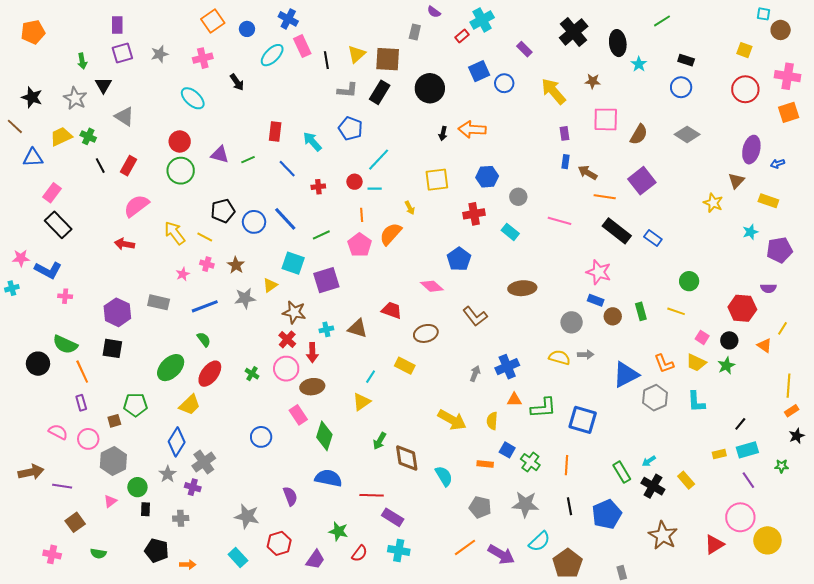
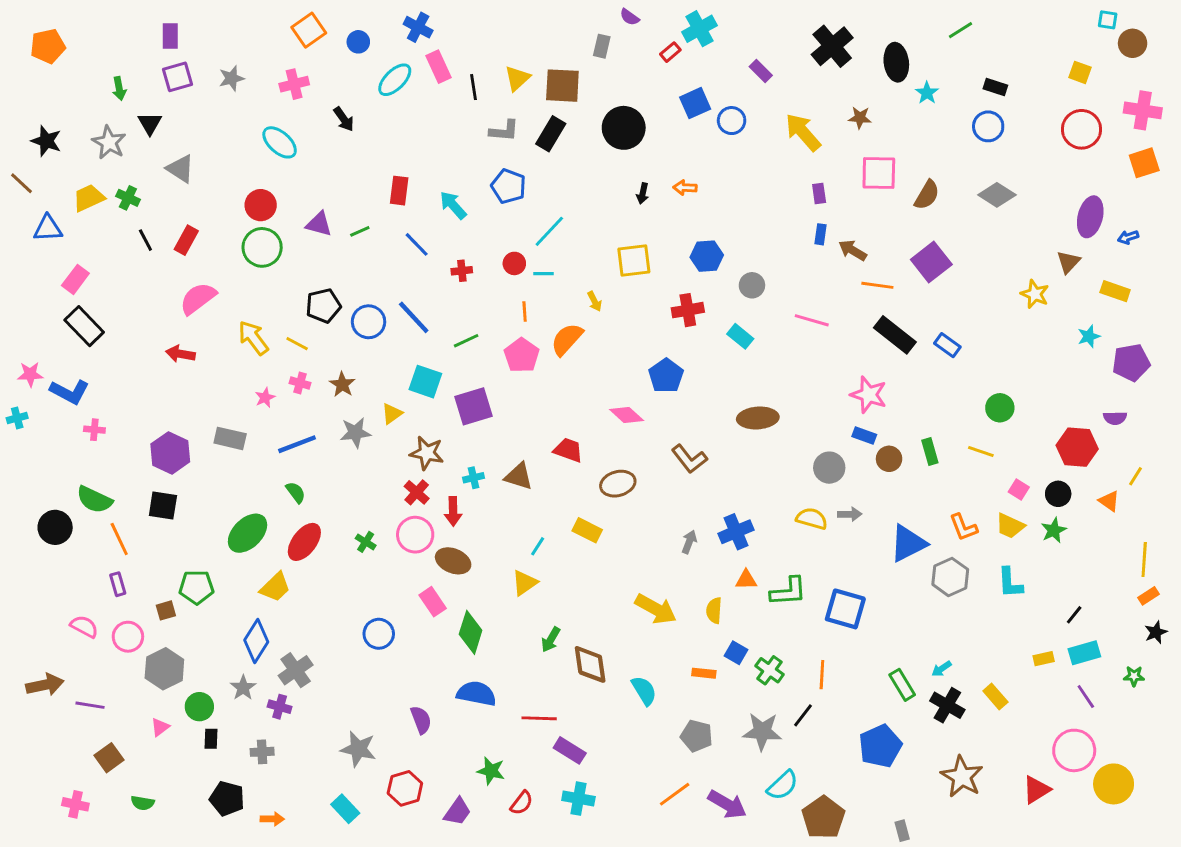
orange arrow: (472, 129) -> (685, 188), size x0.6
brown ellipse: (312, 387) -> (453, 561), turned 30
black line: (570, 506) -> (803, 715), moved, turned 48

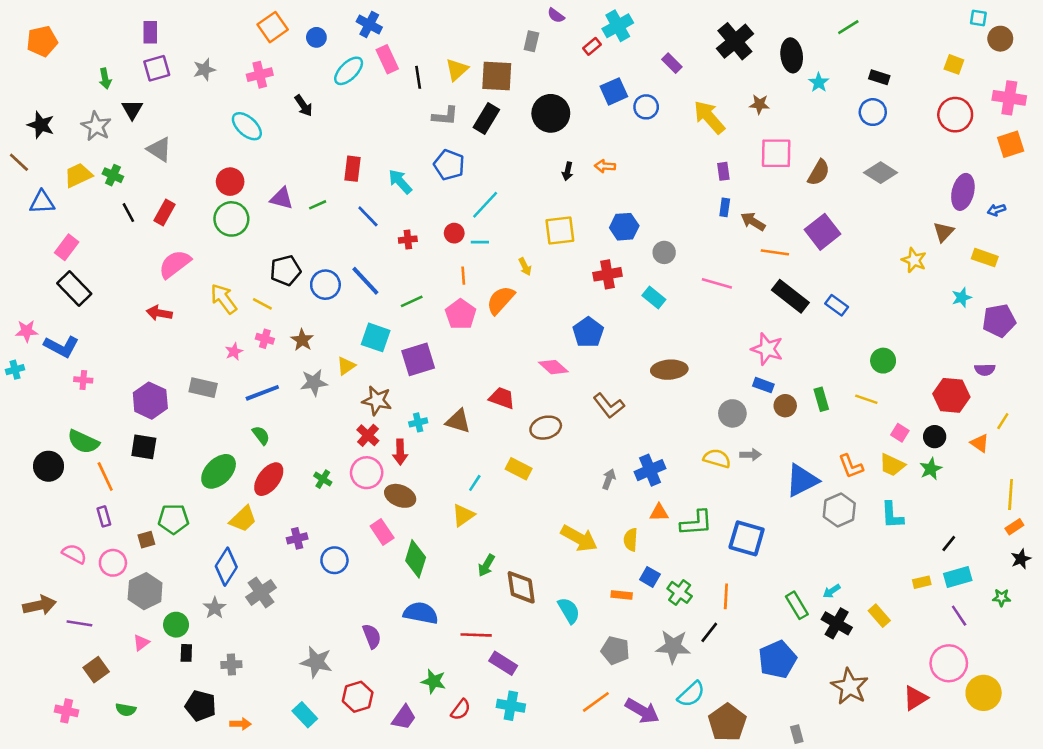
purple cross: (280, 707) -> (297, 538), moved, turned -30

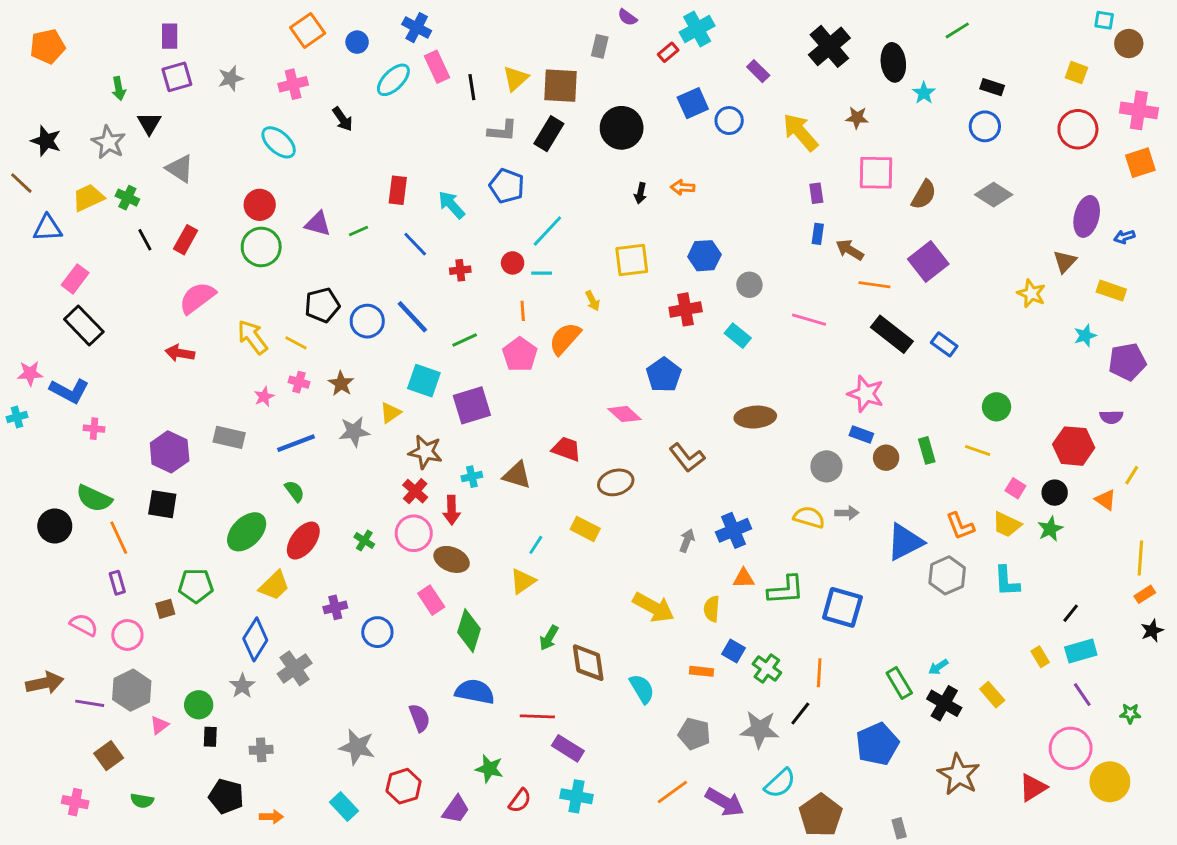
yellow rectangle: (922, 582) -> (1040, 657), turned 72
gray hexagon: (145, 591) -> (132, 690), moved
green star: (1002, 598) -> (1130, 713), moved

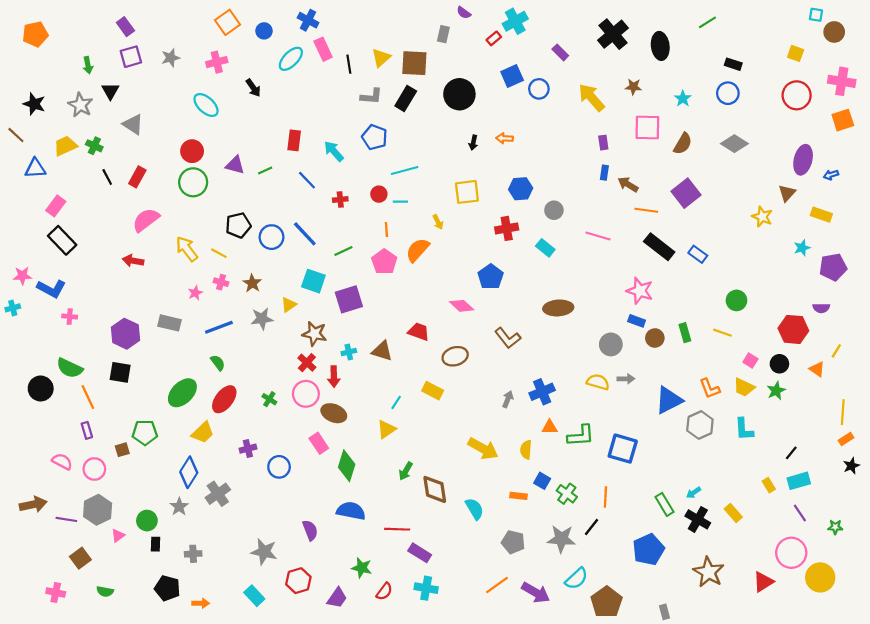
purple rectangle: (170, 36) -> (125, 27), turned -36
cyan star: (924, 93) -> (683, 99), moved
cyan line: (547, 231) -> (405, 170), turned 32

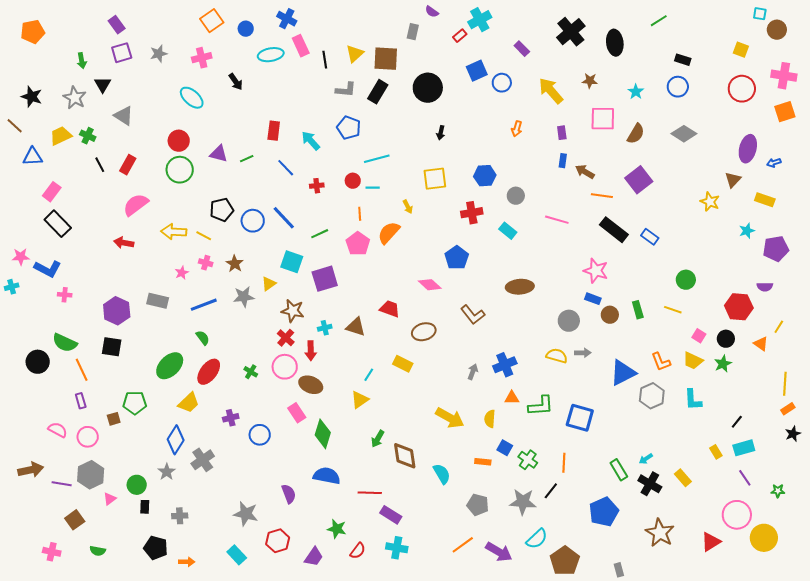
cyan ellipse: (291, 59) -> (271, 55), turned 35
orange arrow: (505, 138) -> (517, 129), moved, turned -77
yellow arrow: (187, 249) -> (174, 232), turned -50

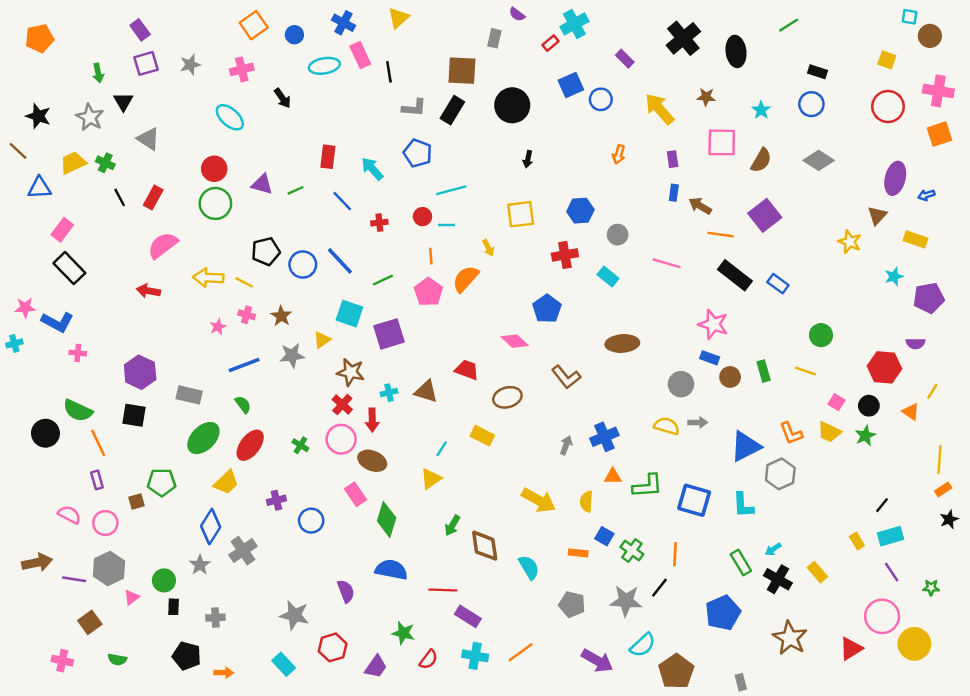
yellow triangle: (355, 54) -> (399, 18), moved
gray rectangle: (158, 301) -> (189, 395), moved
cyan L-shape: (693, 400) -> (743, 505), moved
orange line: (463, 545) -> (521, 652), moved

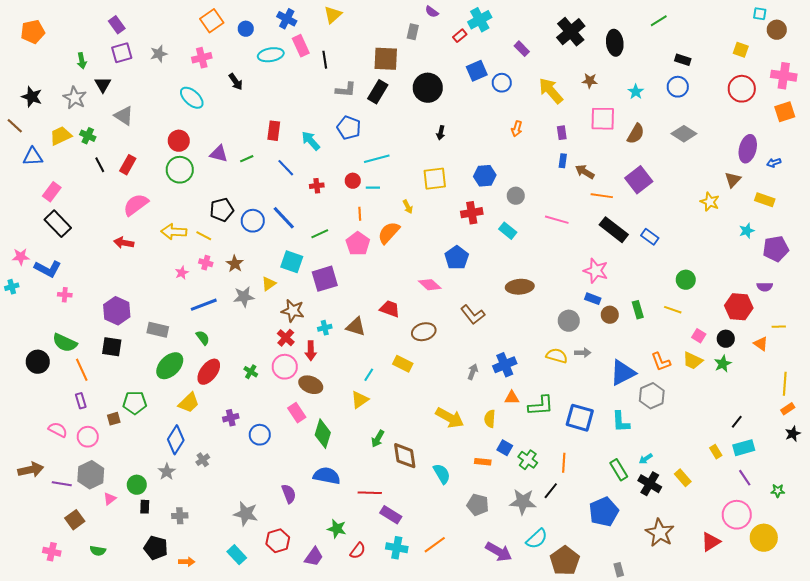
yellow line: (932, 391) -> (779, 327), turned 56
gray cross: (243, 551) -> (203, 460), size x0.6

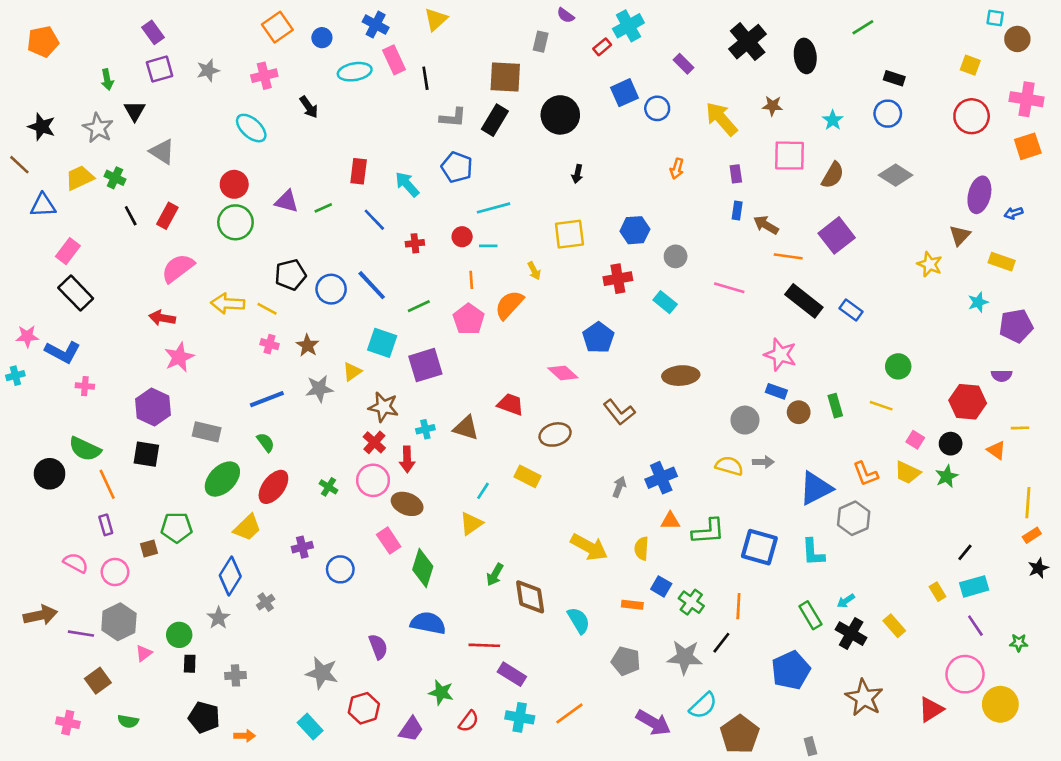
pink star: (182, 273) -> (179, 357), moved, size x1.6

